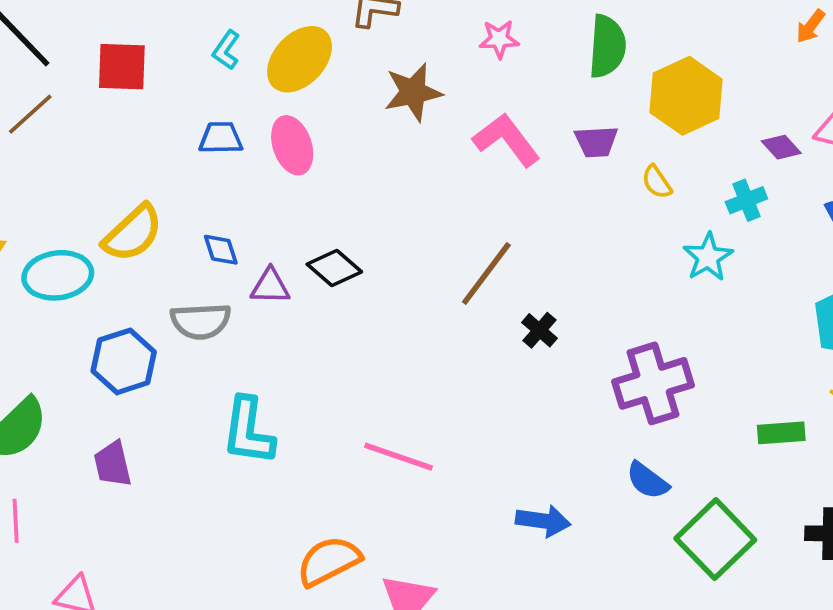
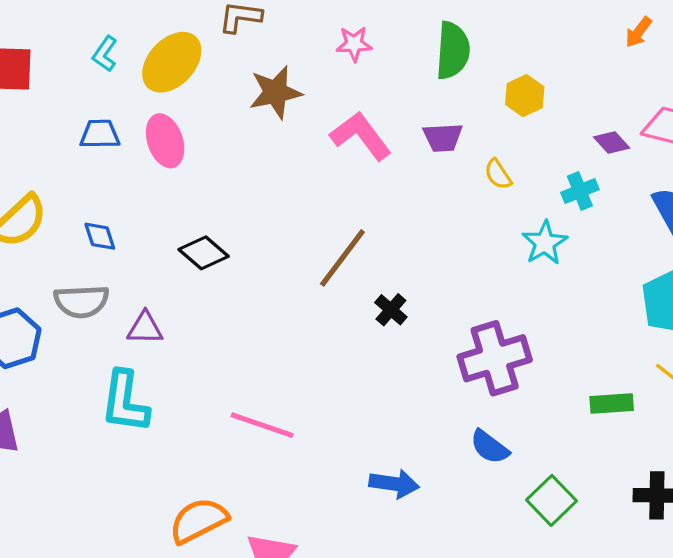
yellow hexagon: (686, 96) -> (525, 96), size x0.6
purple triangle: (270, 286) -> (145, 328), moved
green square: (715, 539) -> (551, 500), size x0.7

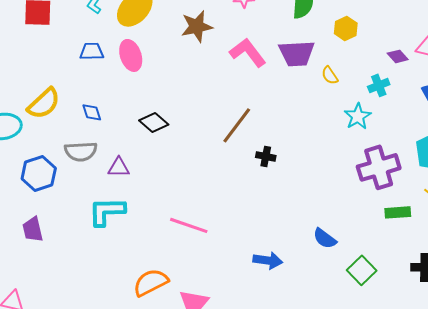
purple trapezoid: (443, 137) -> (297, 53), size x1.5
black cross: (391, 310) -> (266, 156), turned -30
purple cross: (495, 358) -> (379, 167), moved
cyan L-shape: (125, 402) -> (107, 211), turned 81

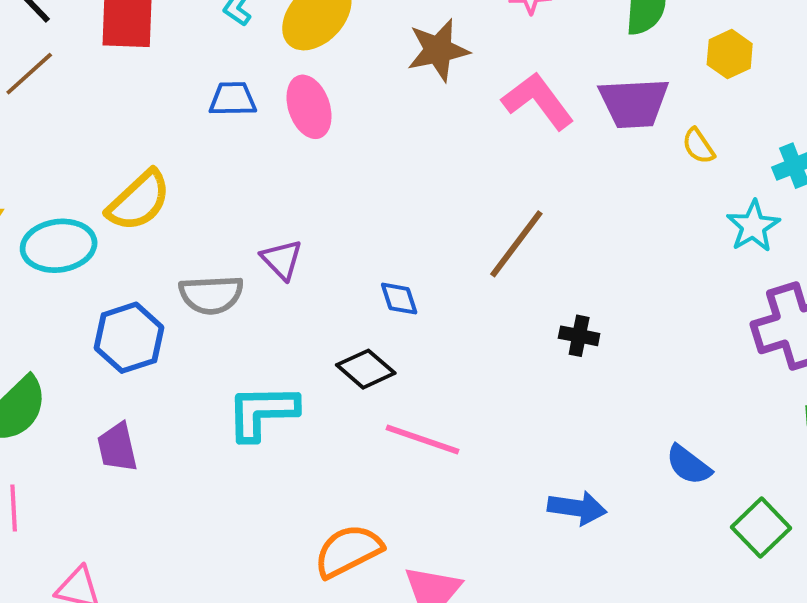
blue diamond: (92, 112) -> (399, 299), moved
black diamond: (154, 122) -> (366, 369), moved
black cross: (266, 156) -> (579, 336), moved
purple triangle: (119, 167) -> (282, 259), moved, turned 45

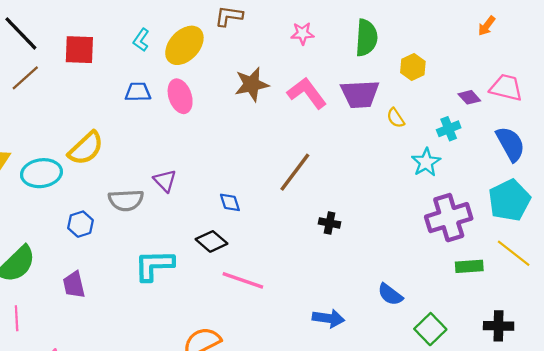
brown star: (438, 50) -> (252, 84), moved
blue hexagon: (129, 338) -> (80, 224), size x0.7

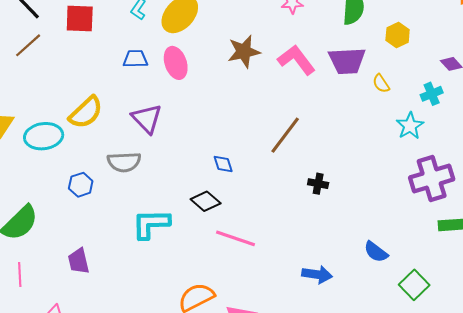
purple triangle: (165, 181) -> (147, 119), moved, size x1.4
purple trapezoid: (74, 285) -> (79, 261), moved

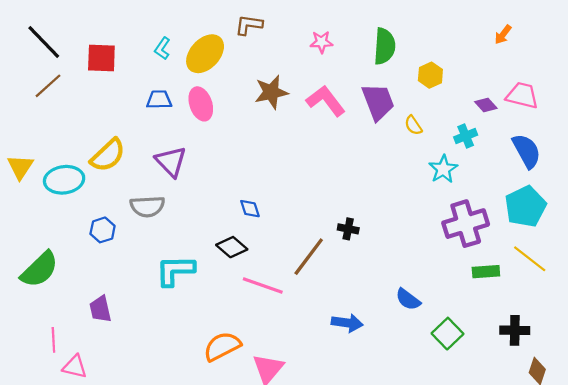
purple trapezoid: (347, 61) -> (378, 102), turned -108
brown line: (285, 135) -> (309, 257), moved
pink line: (20, 274) -> (53, 340), moved

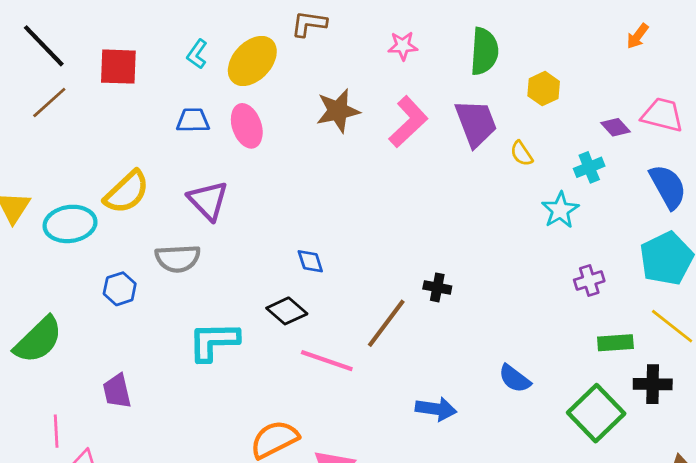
pink L-shape: (326, 101) -> (408, 122), turned 84
purple cross: (466, 224) -> (589, 281), size x0.5
black cross: (515, 330) -> (653, 384), moved
green square: (447, 334) -> (596, 413), moved, size x1.4

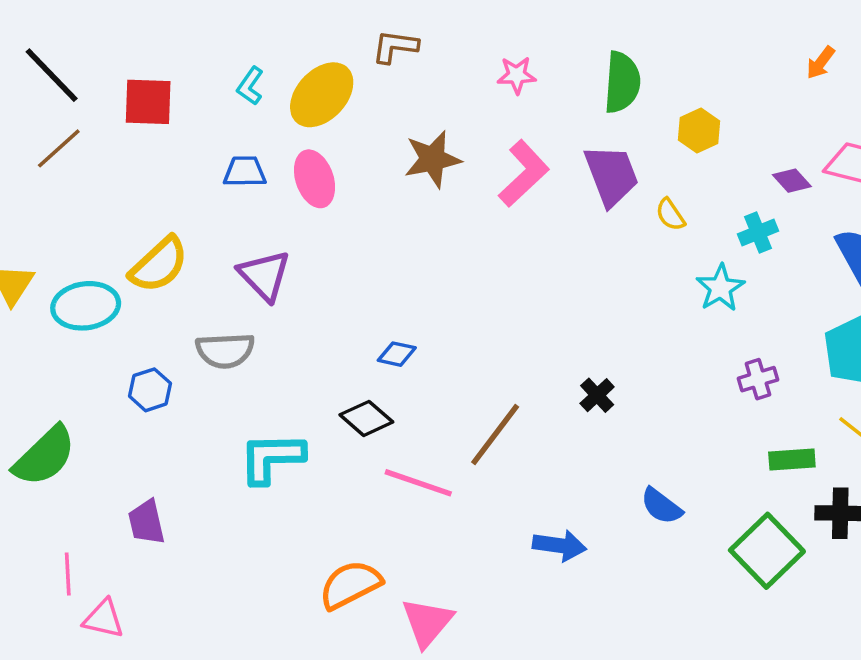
blue diamond: (310, 261) -> (397, 354), turned -60
black cross: (437, 287) -> (597, 395), moved, turned 36

